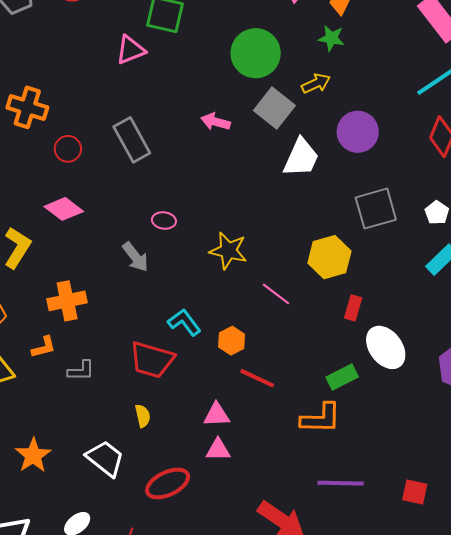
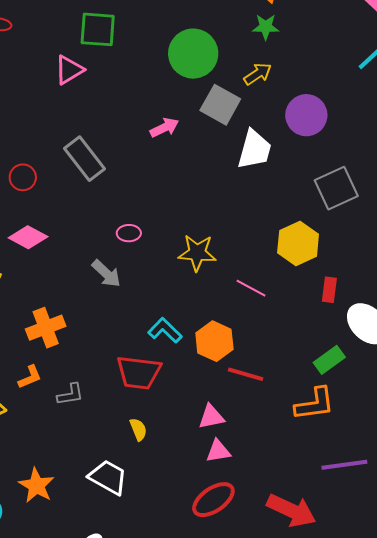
pink arrow: (216, 122) -> (164, 128), turned 148
orange hexagon: (232, 341) -> (214, 341), size x1.4
red ellipse: (168, 483) -> (213, 500), moved

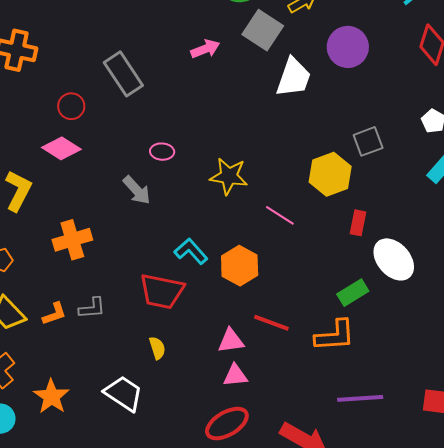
red circle: (23, 177) -> (71, 106), moved
gray square: (336, 188) -> (368, 141), moved, size x0.7
red line: (246, 374) -> (271, 323), moved
orange L-shape: (30, 377) -> (54, 314), moved

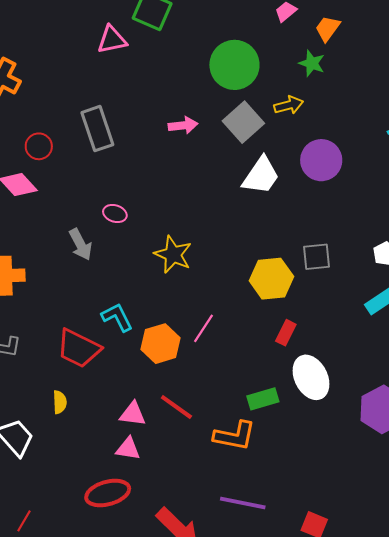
pink line: (280, 215) -> (204, 328), moved, turned 76

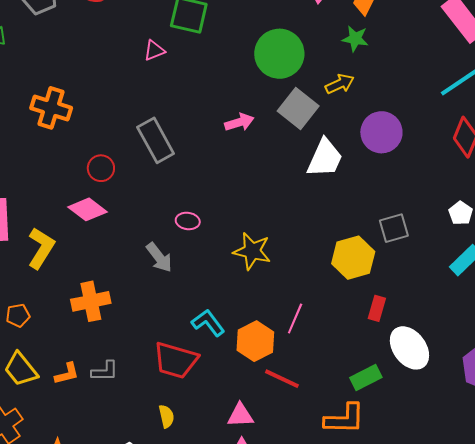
pink triangle: (112, 40) -> (154, 50), size x0.7
red line: (176, 407) -> (282, 379), moved

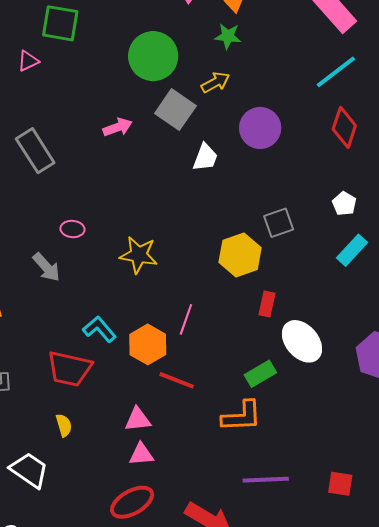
white trapezoid: (325, 158) -> (205, 157), size x0.7

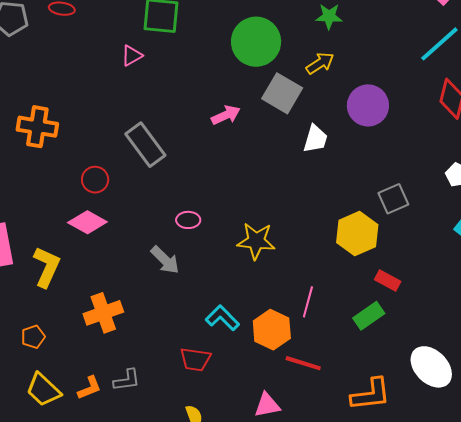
red rectangle: (267, 304) -> (388, 281), turned -70
white ellipse: (302, 341) -> (431, 367), moved
red trapezoid: (69, 369) -> (195, 359), size x0.7
green rectangle: (260, 374) -> (369, 316), moved

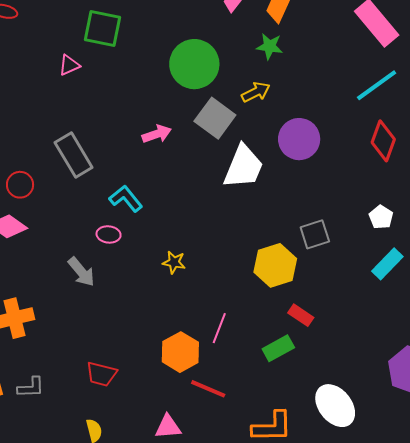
white trapezoid: (315, 139) -> (243, 167), size x1.6
yellow star: (256, 241) -> (174, 262), size x0.6
cyan L-shape: (222, 318) -> (126, 199), moved

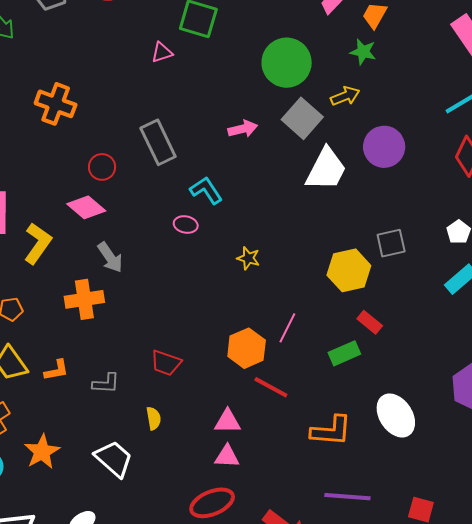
gray arrow: (81, 272) -> (110, 257), moved
gray L-shape: (31, 387) -> (106, 383), moved

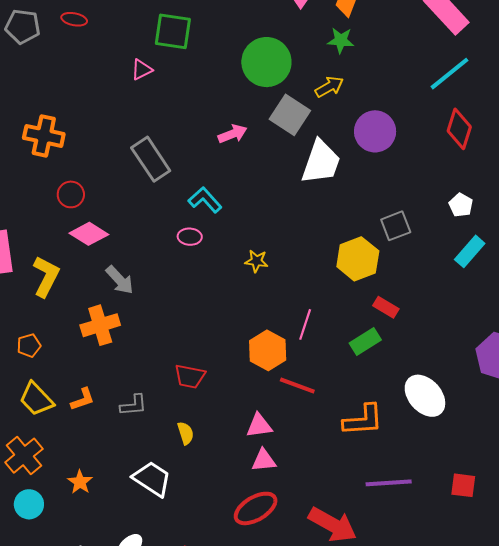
red circle: (102, 167) -> (71, 194), moved
orange star: (42, 452) -> (80, 482), size x0.7

